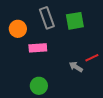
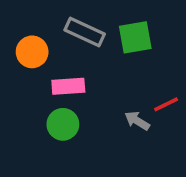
gray rectangle: (47, 18) -> (85, 32), turned -45
green circle: (39, 86) -> (63, 124), moved

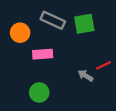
green circle: (63, 124) -> (39, 92), moved

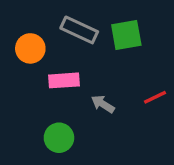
gray arrow: (85, 76) -> (103, 104), moved

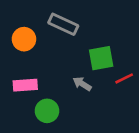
green square: (126, 35) -> (101, 58), moved
pink rectangle: (64, 80) -> (25, 85), moved

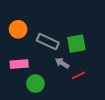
gray rectangle: (63, 24) -> (48, 42), moved
red line: (124, 78) -> (78, 75), moved

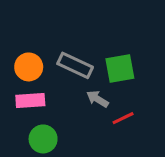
orange circle: (18, 29) -> (29, 67), moved
green circle: (35, 84) -> (43, 139), moved

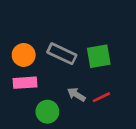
gray arrow: (97, 99) -> (76, 95), moved
green circle: (43, 139) -> (47, 112), moved

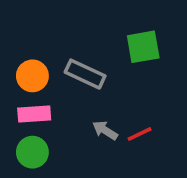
green square: (99, 56) -> (143, 47), moved
green circle: (47, 112) -> (32, 152), moved

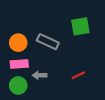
gray arrow: (105, 130) -> (40, 75), moved, turned -32

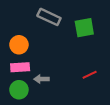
gray rectangle: (48, 42) -> (49, 17), moved
red line: (78, 75) -> (90, 75), moved

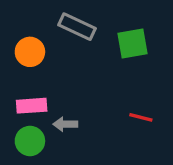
orange circle: (19, 45) -> (30, 52), moved
red line: (90, 75) -> (141, 117), turned 40

